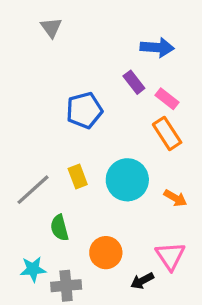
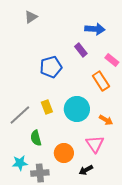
gray triangle: (51, 28) -> (31, 17), turned 32
pink rectangle: (167, 99) -> (112, 60), moved
pink triangle: (170, 256) -> (95, 144), moved

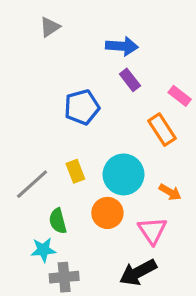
blue arrow: (95, 29) -> (122, 46), moved
orange circle: (64, 153) -> (107, 213), moved
cyan star: (20, 163) -> (43, 250), moved
black arrow: (86, 170) -> (138, 272), size x1.6

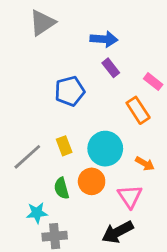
gray triangle: (50, 27) -> (42, 23), size x1.5
green semicircle: (58, 221) -> (61, 188), moved

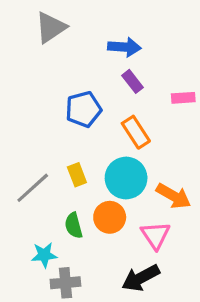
pink rectangle: (153, 82) -> (183, 98), turned -42
orange rectangle: (138, 110) -> (136, 132), moved
orange arrow: (145, 164) -> (173, 196), size x1.5

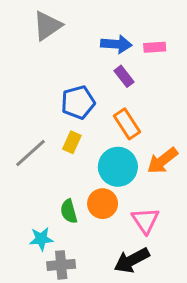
pink rectangle: (183, 98) -> (155, 47), moved
yellow rectangle: (77, 175) -> (72, 142), moved, turned 45
gray line: (33, 188) -> (30, 153), moved
orange arrow: (173, 196) -> (162, 161), moved, turned 112

